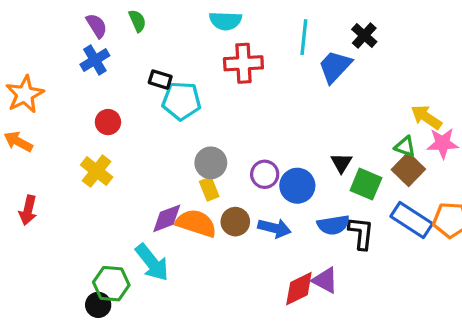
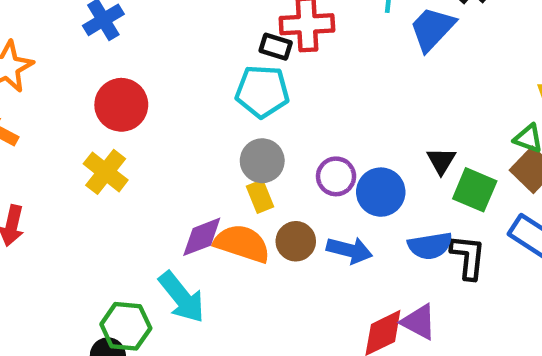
black rectangle: (160, 80) -> (276, 47), moved
cyan pentagon: (181, 101) -> (262, 91), moved
red circle: (108, 122) -> (121, 105), size x1.5

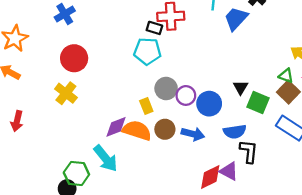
gray circle: (262, 161) -> (166, 88), moved
black L-shape: (468, 257) -> (249, 151), moved

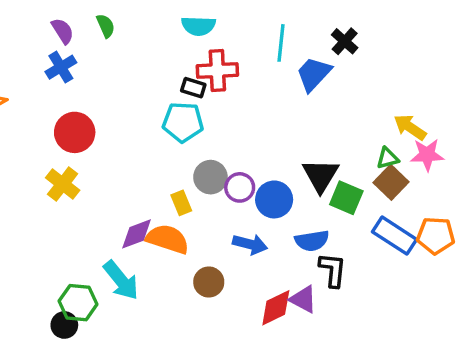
green triangle: (286, 76) -> (388, 158), turned -35
black triangle: (241, 87) -> (321, 175), size x1.6
brown circle: (165, 129) -> (209, 282), moved

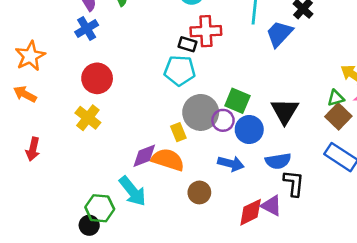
gray circle: (210, 177) -> (201, 112), size x1.4
green square: (346, 198) -> (237, 101), moved

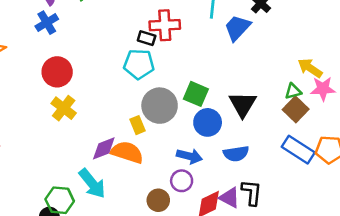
yellow cross: (88, 118) -> (64, 108), moved
purple circle: (223, 120) -> (182, 181), moved
black L-shape: (294, 183) -> (252, 192), moved
brown circle: (199, 192) -> (158, 200), moved

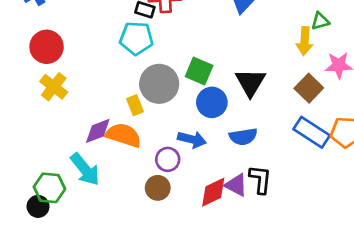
yellow arrow: (310, 68) -> (305, 41), moved, turned -120
green triangle: (293, 91) -> (320, 21), moved
purple circle: (182, 181) -> (168, 159), moved

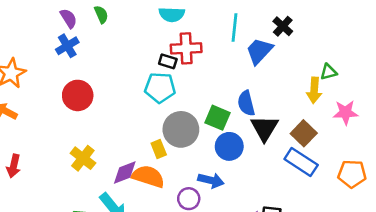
yellow cross: (54, 87) -> (83, 158), moved
brown square: (309, 88) -> (304, 133), moved
blue rectangle: (312, 132) -> (301, 162), moved
blue semicircle: (243, 137) -> (246, 103), moved, turned 85

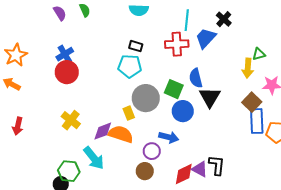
blue cross: (67, 46) -> (65, 54), moved
red cross: (186, 48) -> (177, 44), moved
brown square: (304, 133) -> (252, 102), moved
blue rectangle: (301, 162) -> (257, 121), moved, turned 55

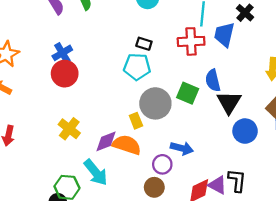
blue trapezoid: (206, 38) -> (224, 35), turned -30
blue circle: (183, 111) -> (245, 131), moved

